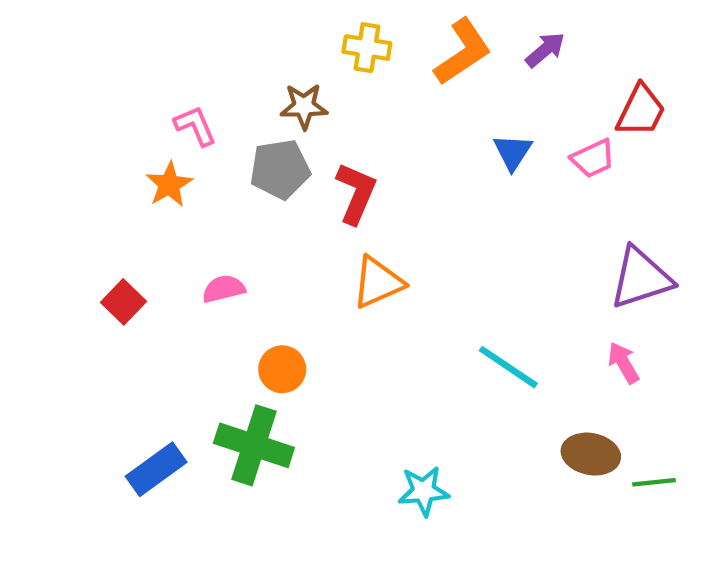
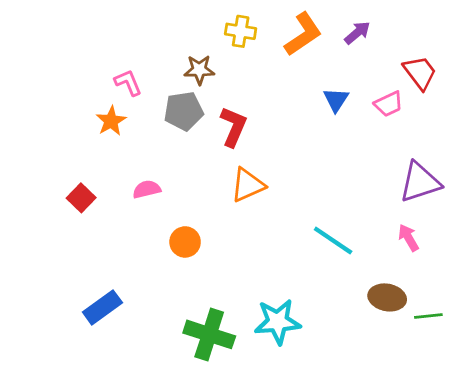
red trapezoid: (641, 111) -> (420, 73), turned -63
green cross: (254, 445) -> (209, 334), moved
cyan star: (423, 491) -> (278, 322), size x1.4

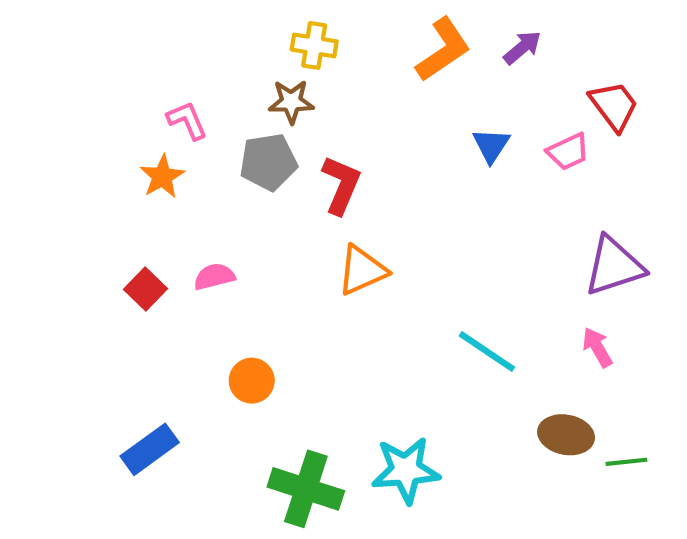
yellow cross: (241, 31) -> (314, 45), moved
red square: (81, 198) -> (146, 289), moved
orange circle: (185, 242) -> (252, 381), moved

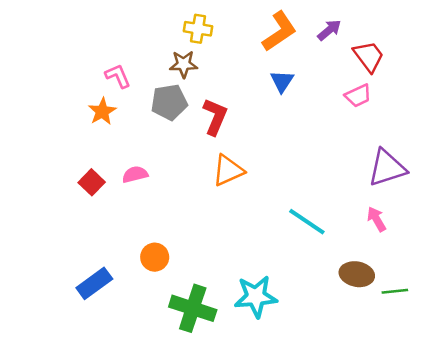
red trapezoid: (614, 106) -> (369, 56), moved
blue triangle: (491, 145) -> (282, 81), moved
orange circle: (252, 381) -> (155, 257), moved

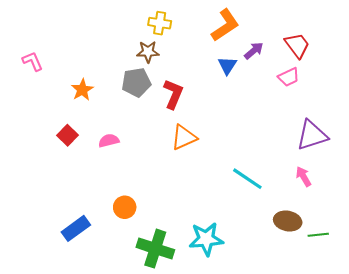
purple arrow: (329, 30) -> (254, 51), moved
pink L-shape: (118, 76) -> (33, 61), moved
red square: (92, 182) -> (68, 135), moved

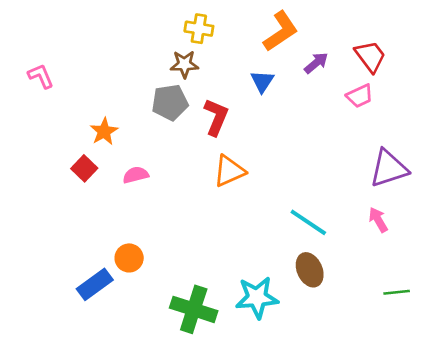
blue triangle: (227, 65) -> (262, 81), moved
orange star: (82, 90) -> (104, 131), moved
orange circle: (125, 207) -> (129, 258), moved
brown ellipse: (288, 221) -> (310, 270), moved, turned 55

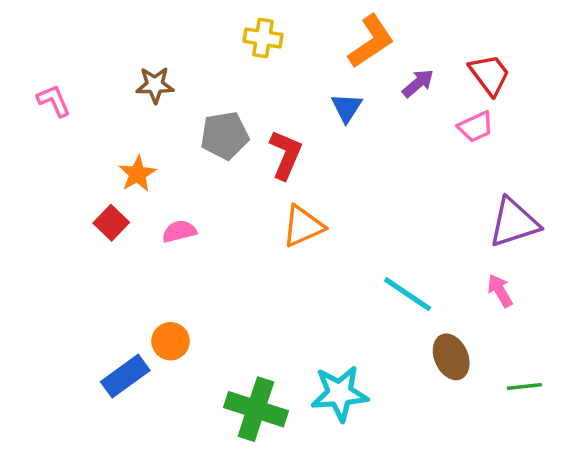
brown star: (184, 64) -> (155, 85), moved
brown ellipse: (310, 270) -> (451, 357), moved

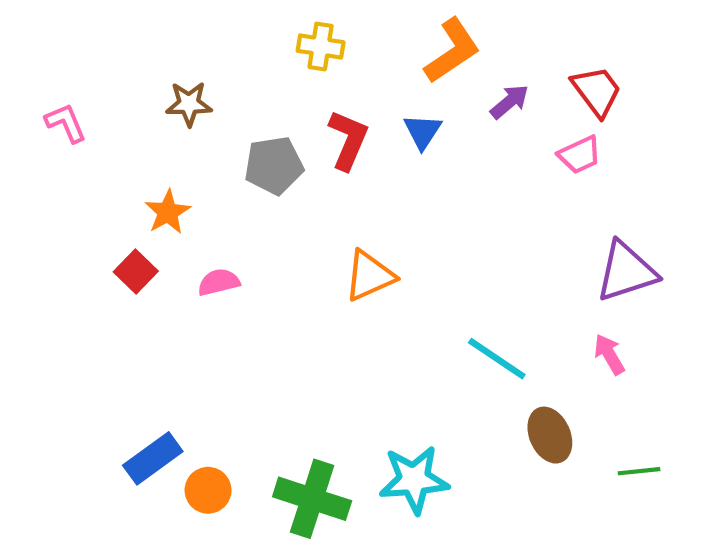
red L-shape: (286, 155) -> (348, 140), moved
orange circle: (171, 341) -> (208, 490), moved

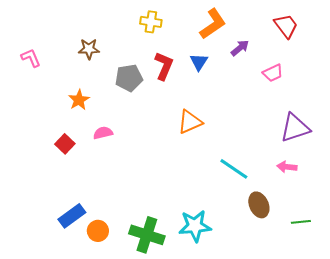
red trapezoid: (597, 91) -> (286, 26), moved
red square: (136, 272) -> (65, 144), moved
orange triangle: (369, 276) -> (190, 122), moved
pink arrow: (609, 354) -> (287, 167), turned -54

